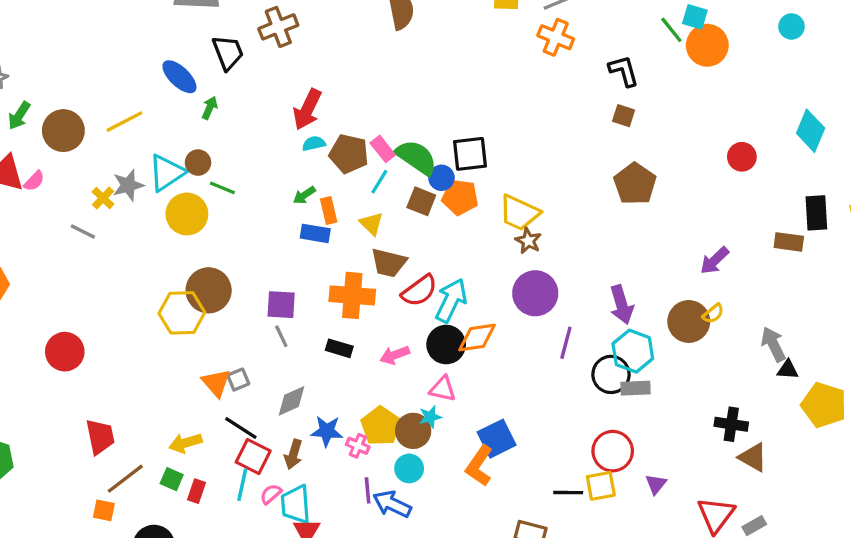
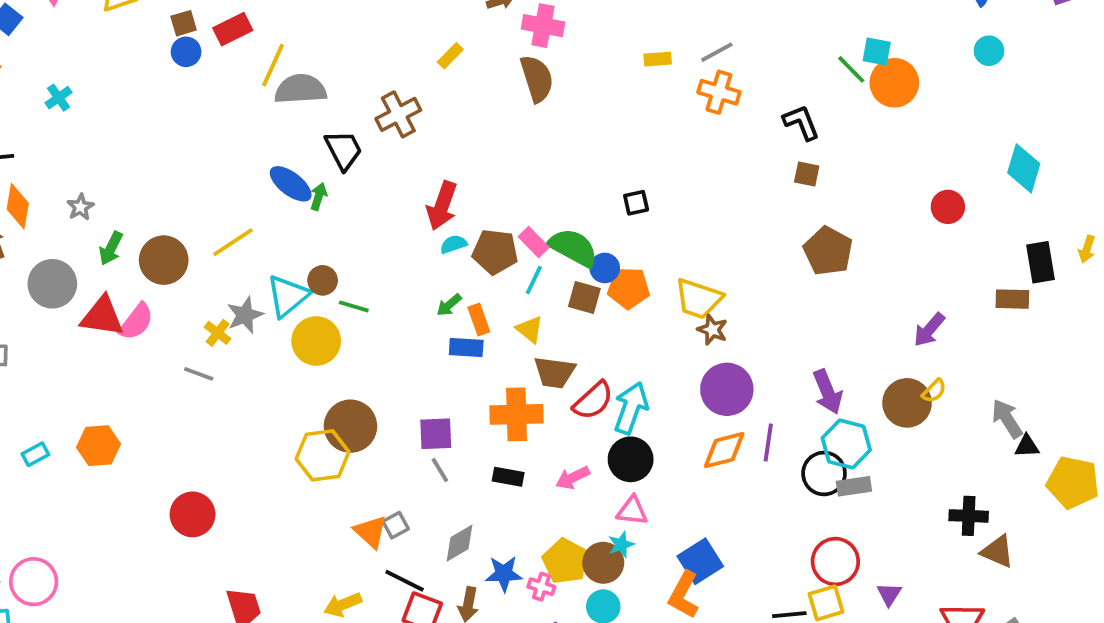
green arrow: (210, 108) -> (319, 196), moved
black square: (470, 154) -> (636, 203), moved, size x0.6
pink semicircle: (34, 181) -> (136, 322), size x1.5
orange diamond: (477, 338) -> (724, 450), moved

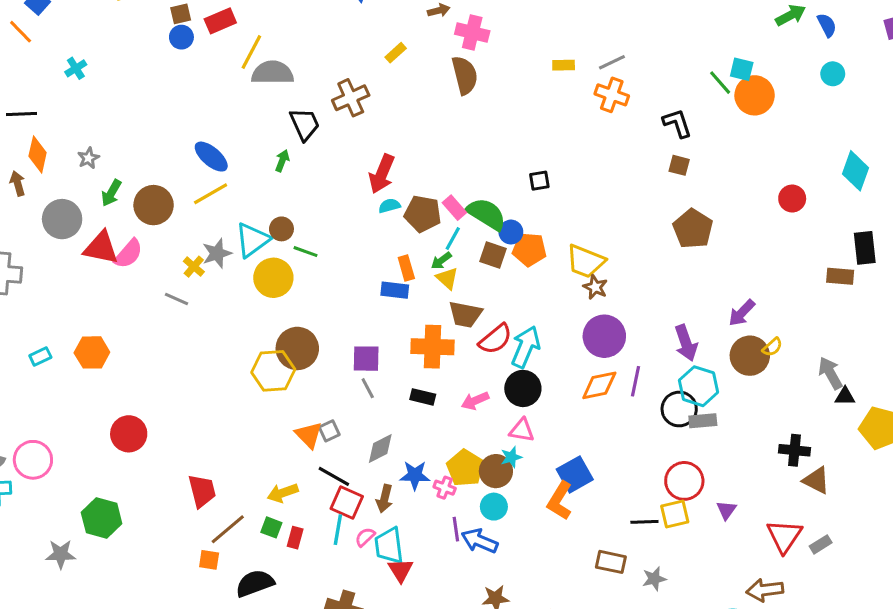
blue ellipse: (291, 184) -> (211, 157), moved
green arrow: (449, 305) -> (441, 261), moved
purple arrow: (929, 330) -> (742, 313), moved
red circle: (193, 514) -> (129, 434), moved

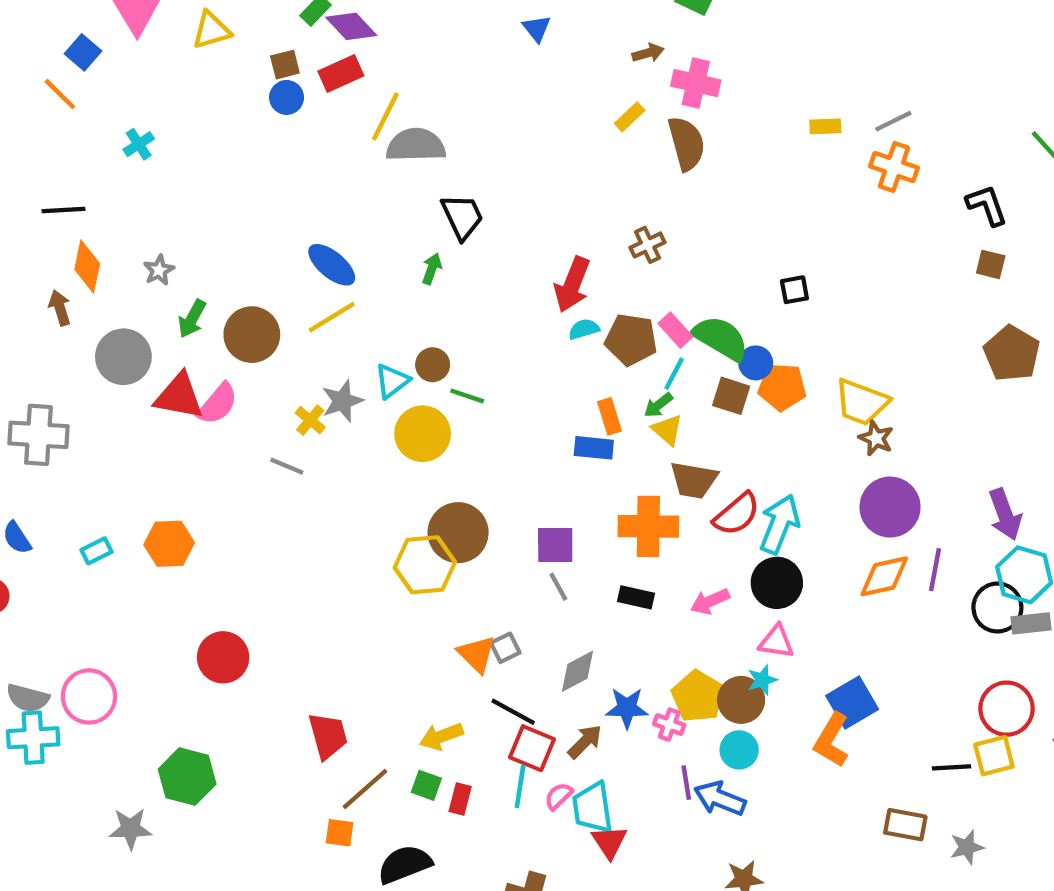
yellow rectangle: (396, 53) -> (630, 117), moved
brown cross: (351, 98) -> (648, 245), moved, size x0.7
cyan triangle: (252, 240) -> (392, 381), size x0.7
brown arrow: (384, 499) -> (585, 742), turned -148

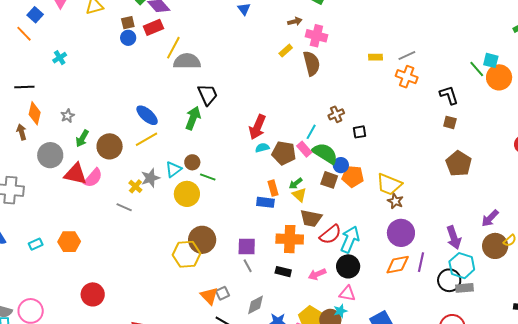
brown cross: (648, 245) -> (336, 114), moved
green arrow: (432, 269) -> (193, 118), size x1.6
cyan line: (674, 374) -> (311, 132), moved

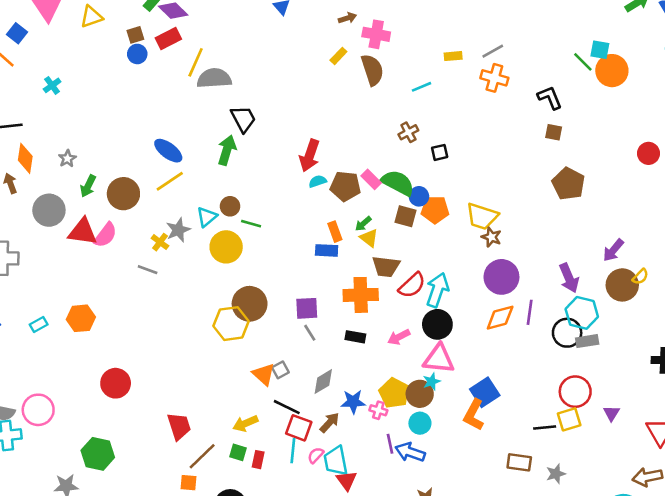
cyan line: (311, 132) -> (421, 87), moved, turned 42
pink triangle: (347, 294) -> (439, 359), size x1.5

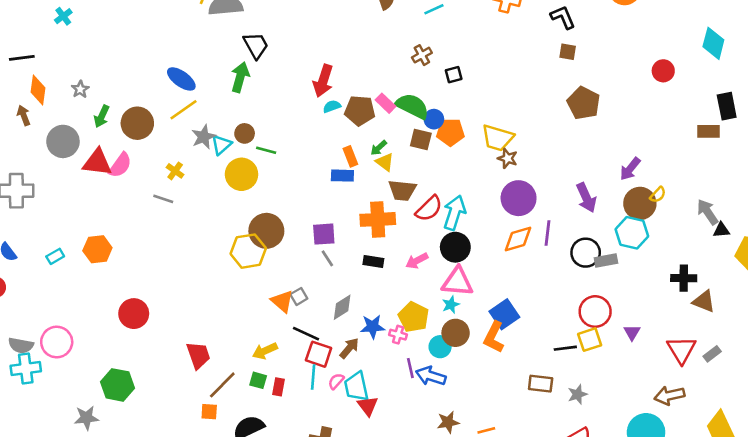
gray star: (178, 230) -> (204, 137), moved
cyan hexagon: (582, 313) -> (632, 233), moved
brown circle: (420, 394) -> (456, 333), moved

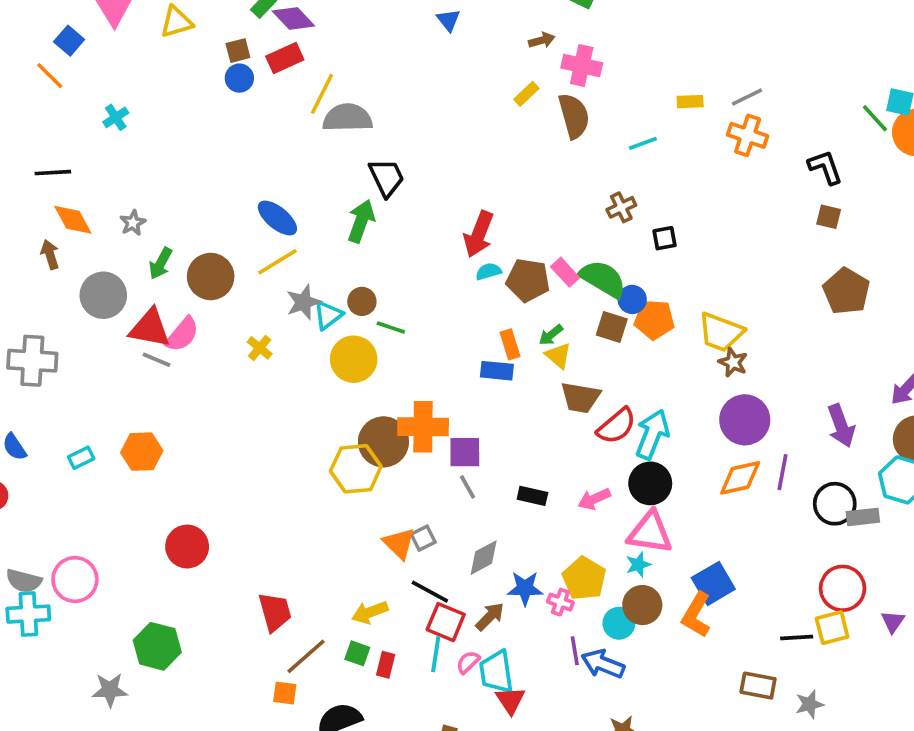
orange diamond: (38, 90) -> (73, 220), turned -40
gray line: (163, 199) -> (156, 360), moved
orange cross: (378, 219) -> (423, 427), moved

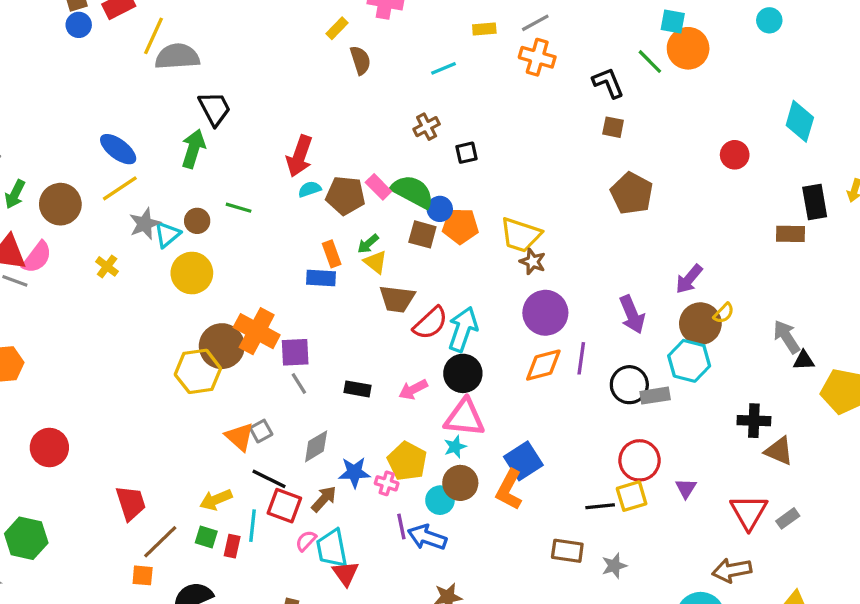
brown semicircle: (574, 116) -> (360, 60), moved, size x0.7
green line: (875, 118) -> (650, 62), moved
green line: (391, 327) -> (239, 208), moved
orange cross: (423, 427) -> (257, 331), turned 30
cyan line: (436, 654) -> (253, 526), moved

